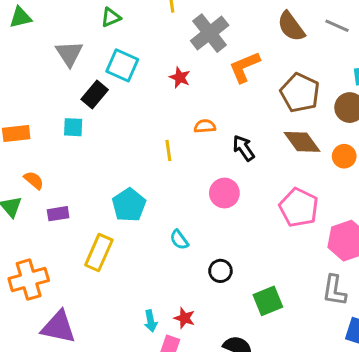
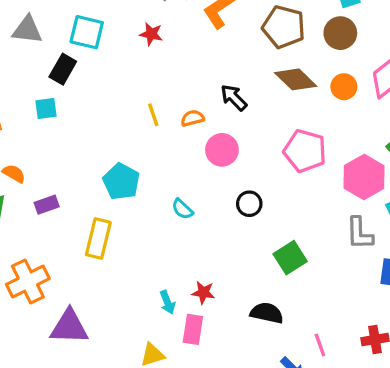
gray triangle: (69, 54) -> (27, 30), turned -40
orange semicircle: (205, 126) -> (193, 118), moved
black circle: (220, 271) -> (249, 204), moved

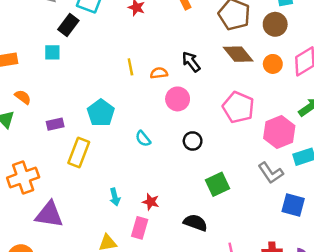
purple rectangle: (47, 205) -> (55, 124), moved
gray L-shape: (360, 233) -> (271, 173), turned -40
cyan arrow: (167, 302) -> (115, 197), moved

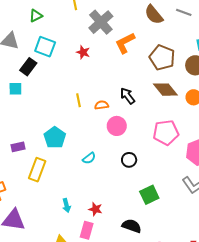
pink pentagon: (238, 107) -> (166, 133), turned -30
cyan semicircle: (143, 139) -> (89, 158), turned -88

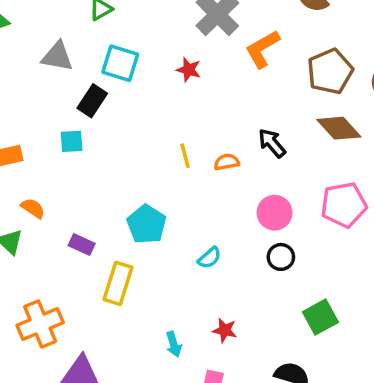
brown pentagon: (162, 58) -> (330, 71), turned 30
pink circle: (117, 126) -> (275, 213), moved
purple rectangle: (18, 147) -> (82, 244), turned 40
red star: (95, 209) -> (225, 330), moved

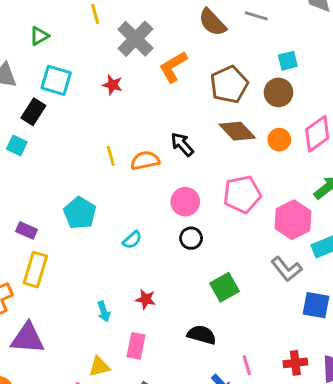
cyan square: (72, 141) -> (17, 146), turned 30
orange semicircle: (227, 162) -> (145, 161), size x1.4
yellow rectangle: (118, 283) -> (35, 270), moved

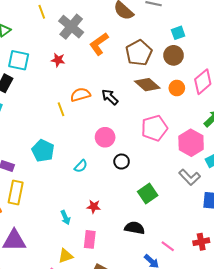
orange semicircle: (145, 161) -> (80, 95), moved
pink circle: (185, 202) -> (105, 137), moved
pink line: (247, 365) -> (168, 246), turned -32

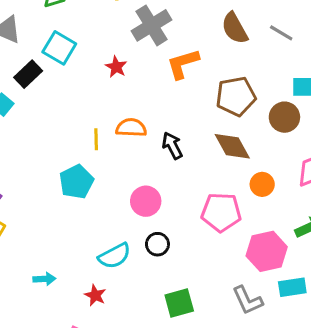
orange circle: (177, 88) -> (262, 184), moved
cyan pentagon: (43, 151) -> (76, 182), moved
cyan semicircle: (81, 166) -> (114, 256), moved, size x1.5
cyan arrow: (65, 217) -> (44, 279), moved, turned -88

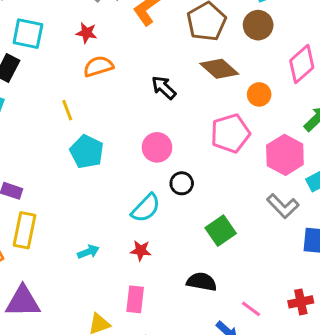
orange semicircle: (131, 128) -> (98, 66), moved
yellow line: (96, 139) -> (67, 110), moved

